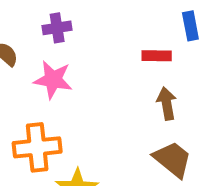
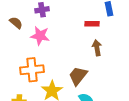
brown trapezoid: (173, 159) -> (78, 76), moved, turned -90

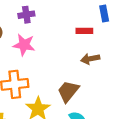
brown arrow: (97, 48) -> (90, 59), turned -91

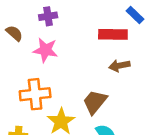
blue rectangle: (104, 14) -> (135, 15), turned -35
red rectangle: (84, 31) -> (113, 34), size x1.5

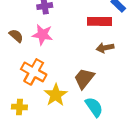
brown semicircle: (14, 33) -> (16, 36), moved
orange cross: (35, 94) -> (34, 72), turned 35

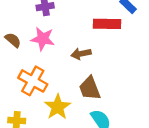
brown arrow: (105, 48) -> (81, 54), moved
brown trapezoid: (84, 79) -> (90, 88), turned -60

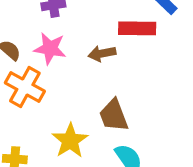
brown arrow: (81, 54) -> (102, 54), moved
orange cross: (33, 81) -> (25, 87), moved

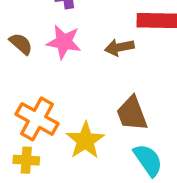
orange cross: (25, 87) -> (37, 119), moved

